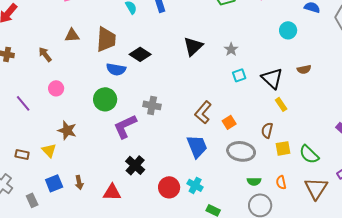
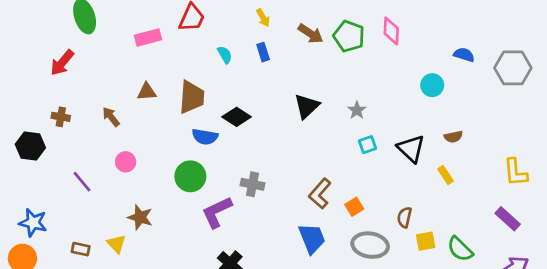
yellow rectangle: (281, 104) -> (445, 175), moved

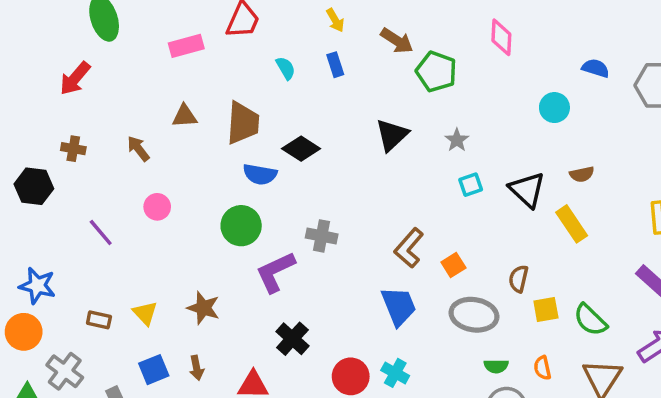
green pentagon: (349, 36) -> (436, 72), moved
yellow rectangle: (445, 175) -> (572, 224), size x1.5
brown star: (140, 217) -> (203, 308), moved

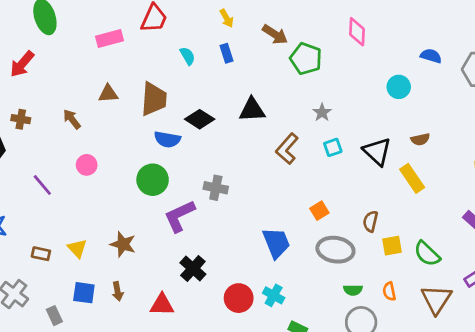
black triangle: (392, 135) -> (252, 110), moved, turned 40
brown L-shape: (409, 248) -> (287, 149), moved
blue square: (154, 370) -> (84, 293), turned 30

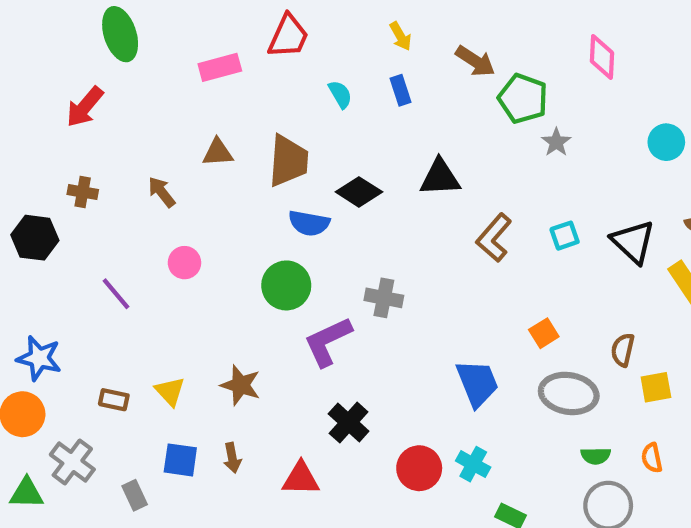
gray star: (322, 112) -> (556, 142), moved

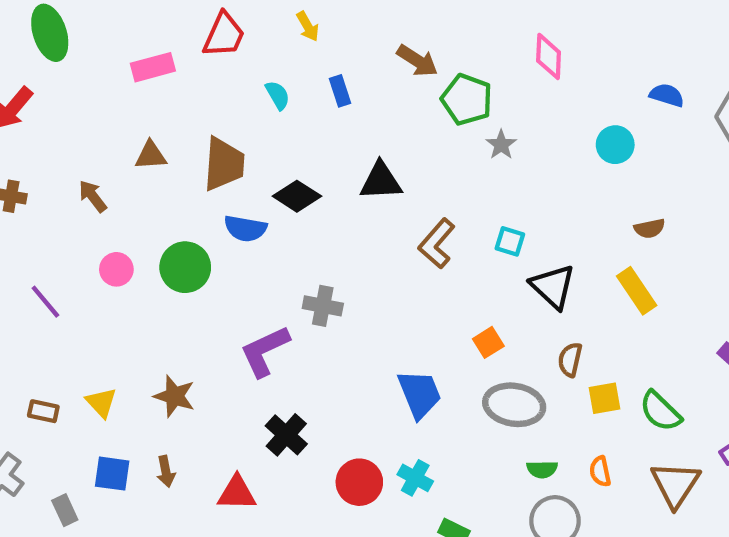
yellow arrow: (400, 36) -> (308, 26), moved
cyan square: (565, 236) -> (510, 241), turned 36
black triangle: (633, 242) -> (553, 287), moved
green circle: (286, 285) -> (185, 267), moved

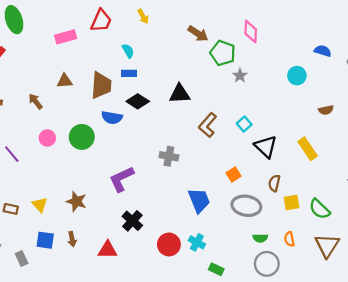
pink diamond: (549, 56) -> (251, 31), moved
blue rectangle: (340, 91) -> (129, 73), moved, turned -72
brown semicircle: (650, 228) -> (326, 110), moved
cyan square: (510, 241) -> (244, 124), turned 32
gray cross: (323, 306) -> (169, 156), moved

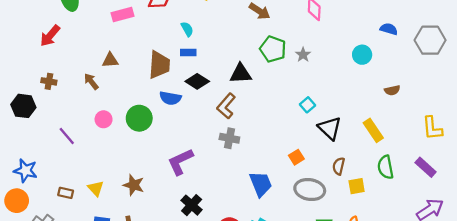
green pentagon: (223, 53) -> (273, 49), moved
brown triangle: (65, 81) -> (110, 60), moved
brown L-shape: (208, 125) -> (226, 106), moved
green semicircle: (319, 209) -> (385, 167), moved, turned 35

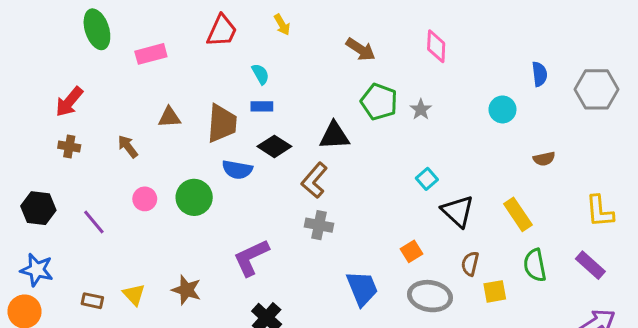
pink rectangle: (122, 15) -> (151, 54), moved
blue semicircle: (389, 29) -> (539, 74), turned 66
red arrow: (50, 36) -> (69, 102), moved
brown triangle: (110, 60) -> (169, 117), moved
black hexagon: (23, 106) -> (38, 208), moved

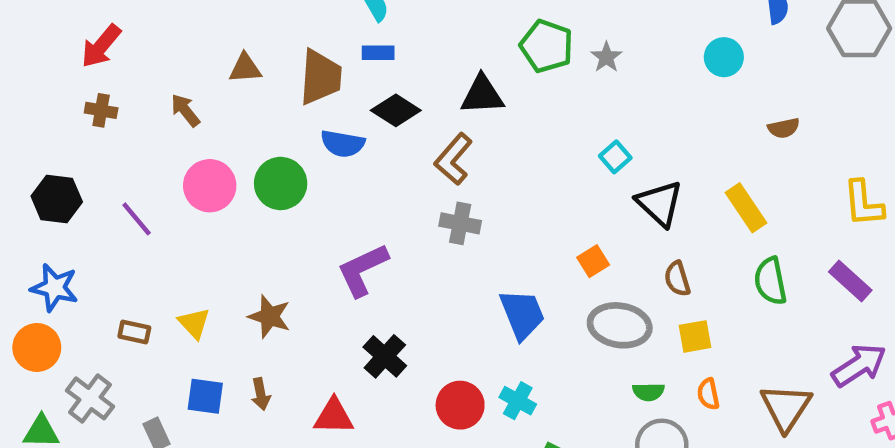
pink circle: (145, 199) -> (210, 186), size x1.5
brown semicircle: (470, 264) -> (677, 279), turned -30
yellow square: (495, 291) -> (695, 336), moved

